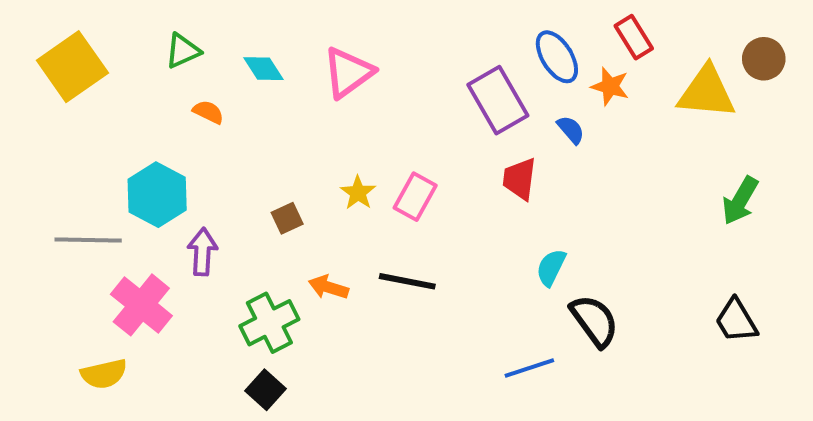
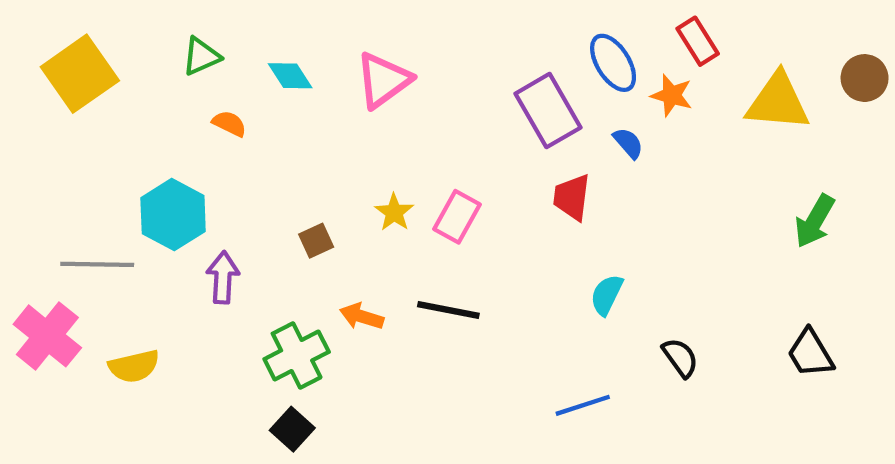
brown circle: (764, 59) -> (865, 78), moved
pink cross: (141, 305) -> (47, 336), moved
black semicircle: (594, 321) -> (680, 358), moved, size x0.7
yellow semicircle: (104, 374) -> (134, 366), moved

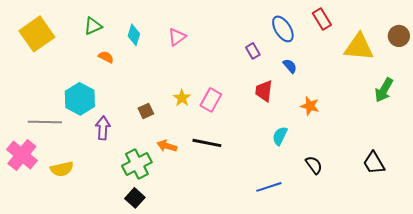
cyan diamond: (290, 76) -> (134, 35), turned 50
pink triangle: (383, 80) -> (177, 37), size x0.7
orange star: (672, 95) -> (310, 106), moved
purple rectangle: (548, 111) -> (253, 51), size x0.5
green arrow: (815, 221) -> (384, 90), moved

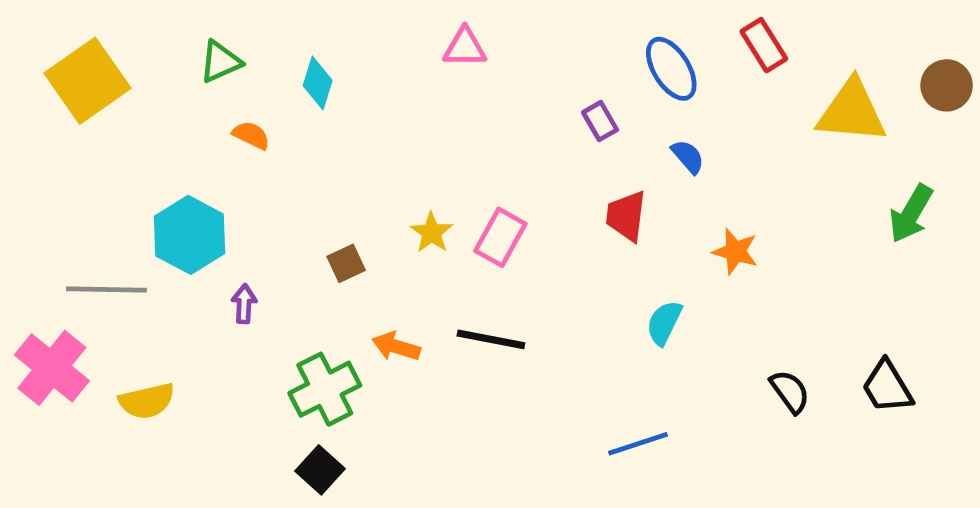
pink triangle: (177, 37) -> (465, 47), moved, turned 36
purple arrow: (103, 128) -> (244, 304), size x0.7
black semicircle: (314, 165) -> (790, 392), moved

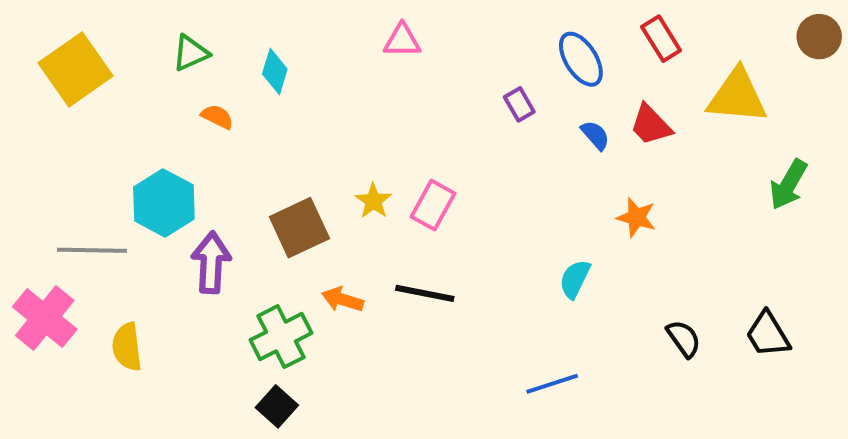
brown circle: (947, 85) -> (819, 37), moved
red trapezoid: (626, 216) -> (651, 125), moved, turned -51
brown square: (346, 263) -> (299, 228), size x1.8
purple arrow: (244, 304) -> (211, 263), size x1.8
yellow semicircle: (147, 401) -> (127, 347), turned 96

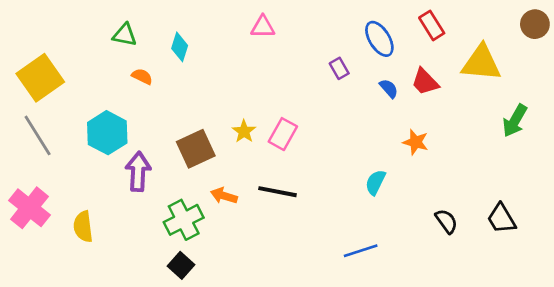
green triangle: (191, 53) -> (125, 35), turned 35
yellow square: (76, 69) -> (40, 78), moved
gray line: (92, 250) -> (38, 135), moved, turned 57

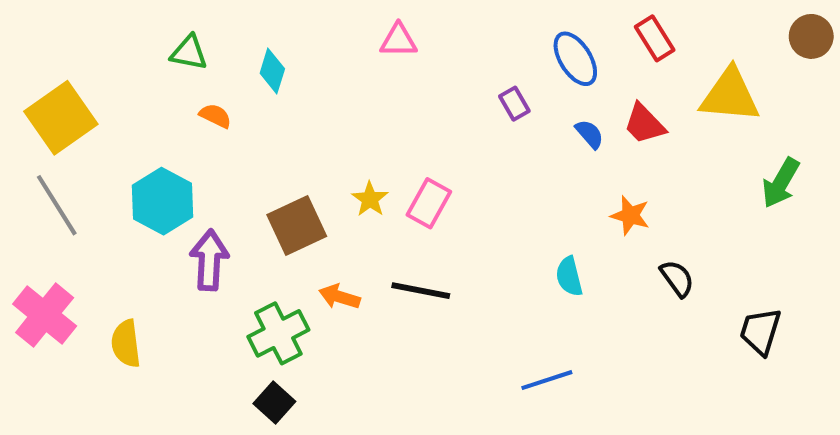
cyan semicircle: (375, 182) -> (569, 276), turned -40
black trapezoid: (501, 219) -> (760, 331), turned 48
black semicircle: (446, 221) -> (677, 278), moved

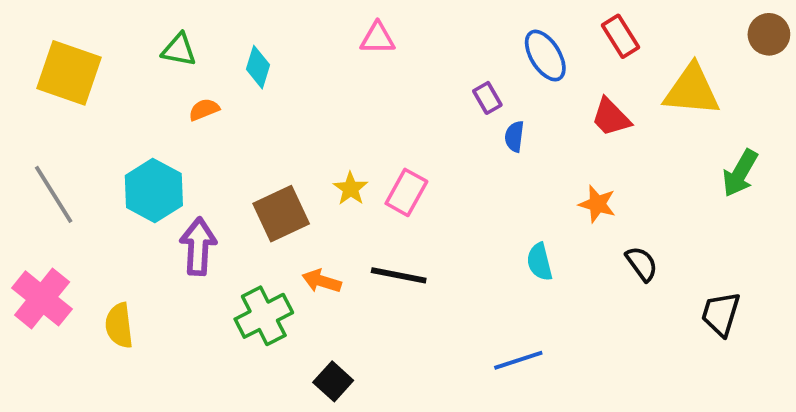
orange semicircle: (215, 116) -> (204, 110), turned -48
yellow square: (61, 118) -> (69, 73), moved, turned -36
blue semicircle: (590, 134) -> (514, 137), moved, turned -132
black square: (274, 402) -> (333, 381), moved

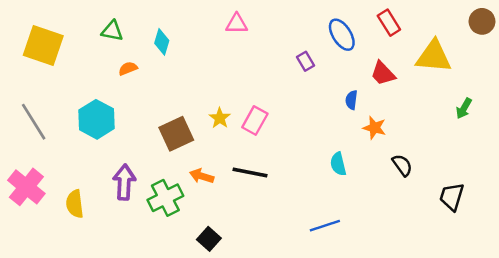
blue semicircle: (514, 137) -> (351, 100), moved
green arrow: (740, 173) -> (464, 108), size x0.7
purple arrow: (198, 246) -> (124, 182), moved

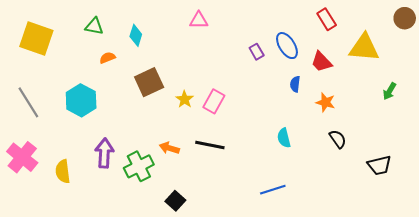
blue ellipse: (342, 35) -> (287, 46), moved
orange star: (374, 128) -> (326, 102), moved
brown square: (176, 134) -> (149, 82), moved
black trapezoid: (452, 197) -> (379, 165), turned -120

